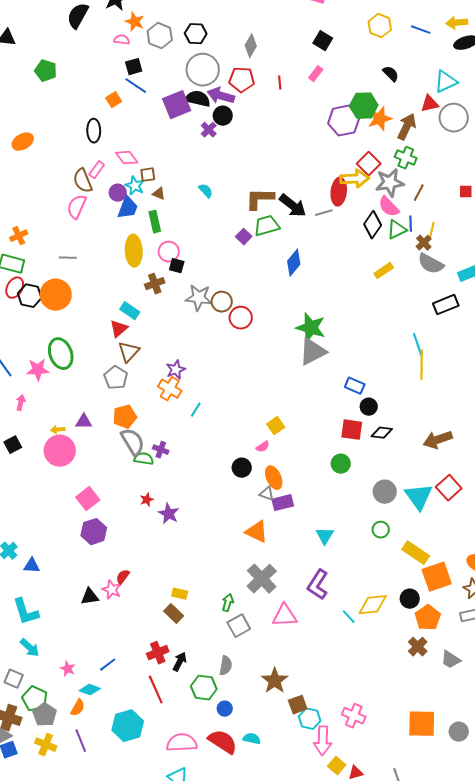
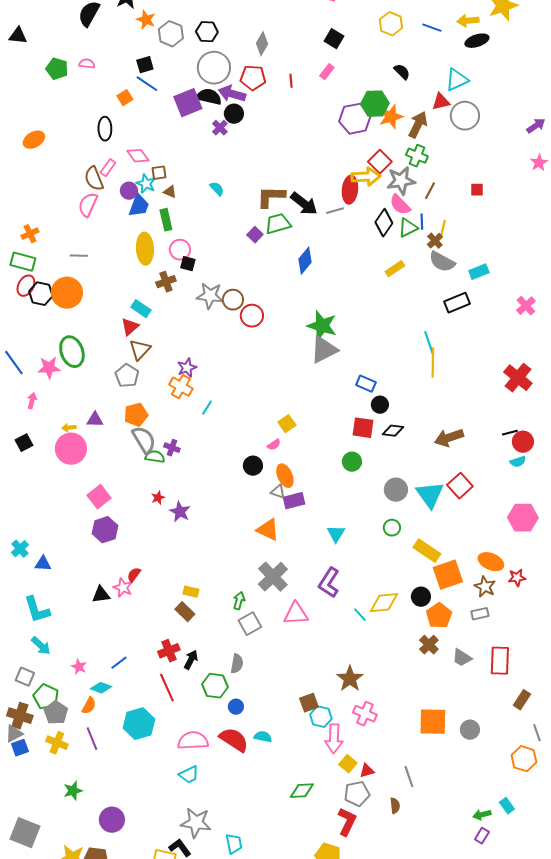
pink semicircle: (122, 40) -> (87, 64), moved
brown star: (275, 681) -> (350, 679), moved

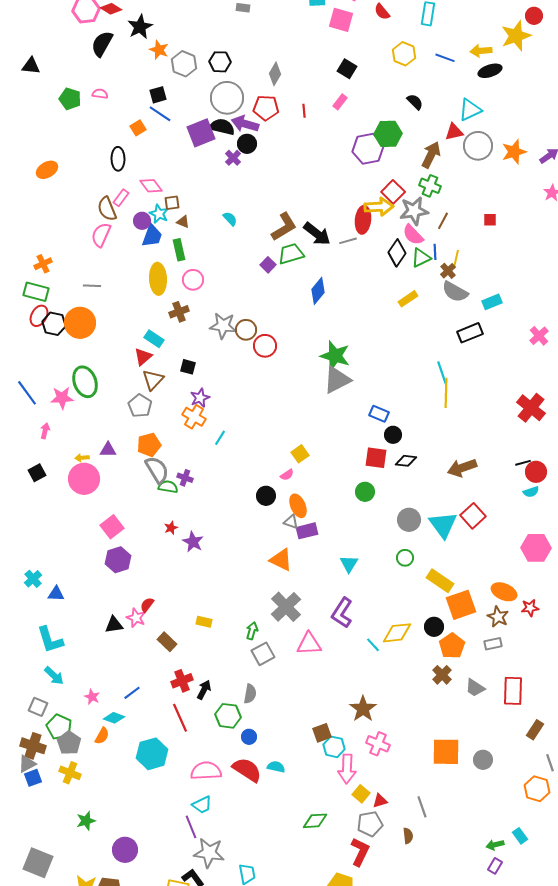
orange star: (391, 117) -> (514, 152), moved
brown L-shape: (271, 197) -> (284, 227), turned 148
black square: (188, 264) -> (188, 367), moved
brown rectangle: (185, 612) -> (167, 642), moved
purple line: (92, 739) -> (191, 827), moved

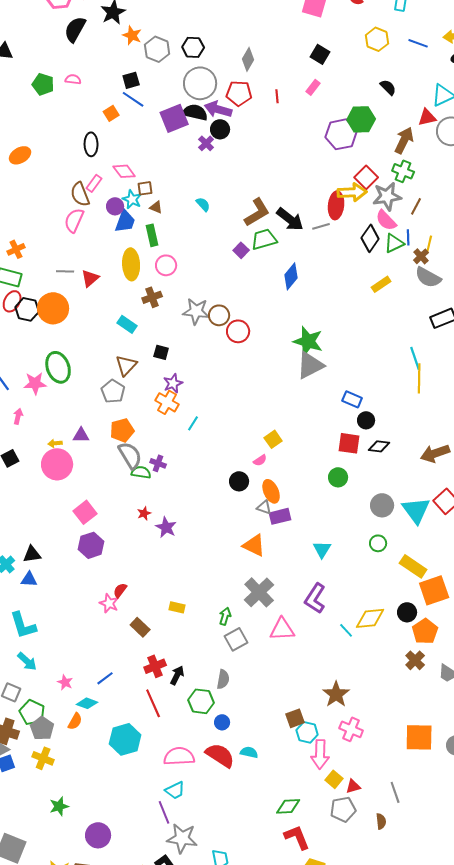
red triangle: (143, 357) -> (90, 278), moved
black triangle: (114, 625) -> (32, 554), moved
red L-shape: (360, 852) -> (297, 837), moved, turned -48

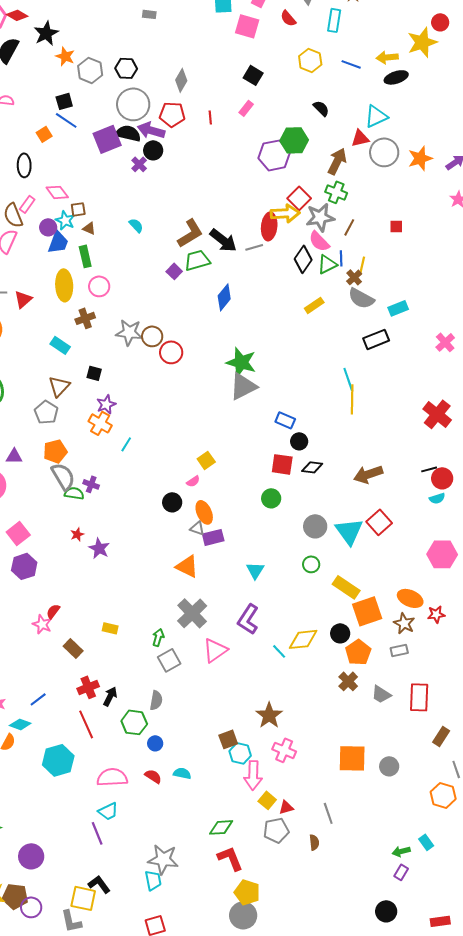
pink triangle: (282, 629) -> (215, 650), turned -32
red semicircle: (220, 755) -> (153, 776), size x0.6
gray star: (182, 838) -> (163, 859), moved

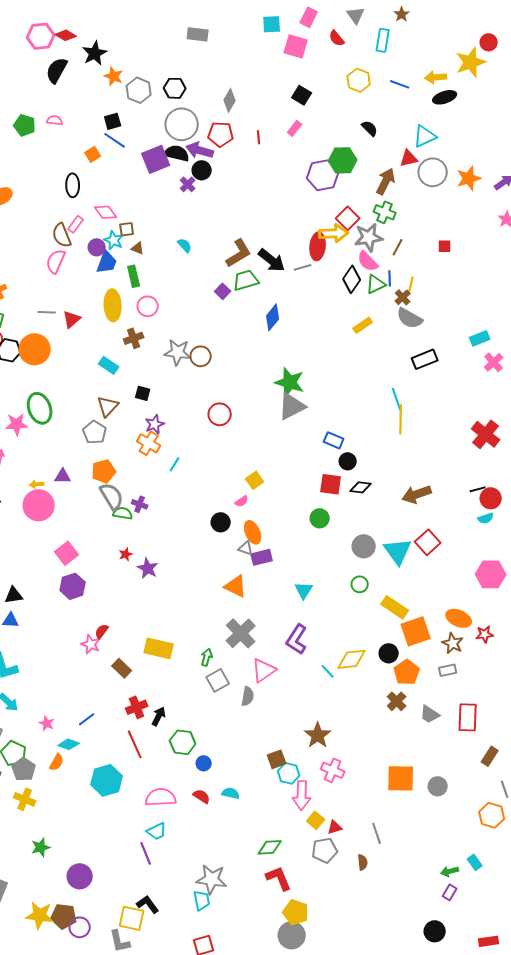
gray rectangle: (149, 14) -> (198, 34), size x1.5
cyan rectangle: (398, 308) -> (480, 338), moved
red circle: (171, 352) -> (220, 414), moved
yellow rectangle: (110, 628) -> (159, 648), size x1.8
gray semicircle: (156, 700) -> (248, 696), moved

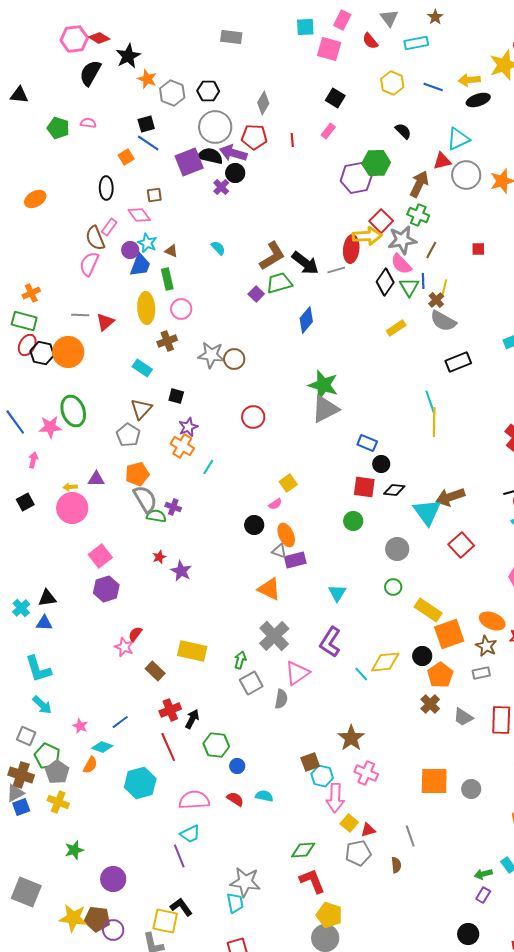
cyan rectangle: (383, 40) -> (416, 43), turned 70
brown square: (127, 229) -> (154, 195), moved
green triangle: (376, 284) -> (409, 287), turned -35
cyan triangle: (398, 551) -> (427, 512), moved

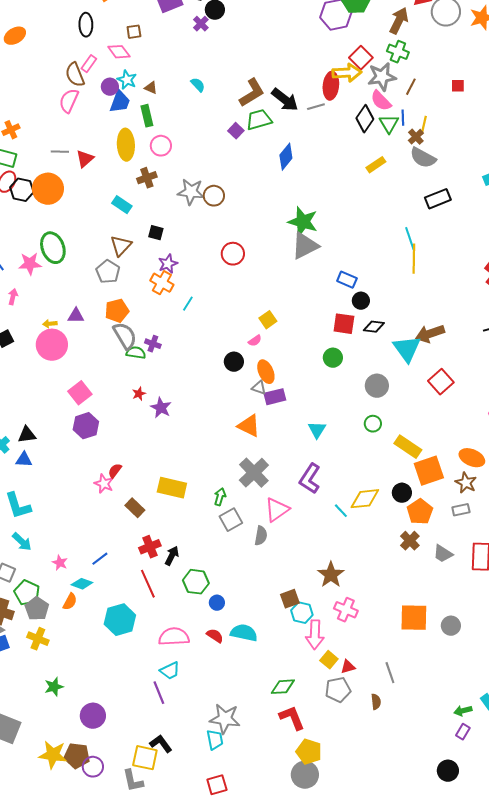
cyan semicircle: (264, 796) -> (244, 633), size x1.5

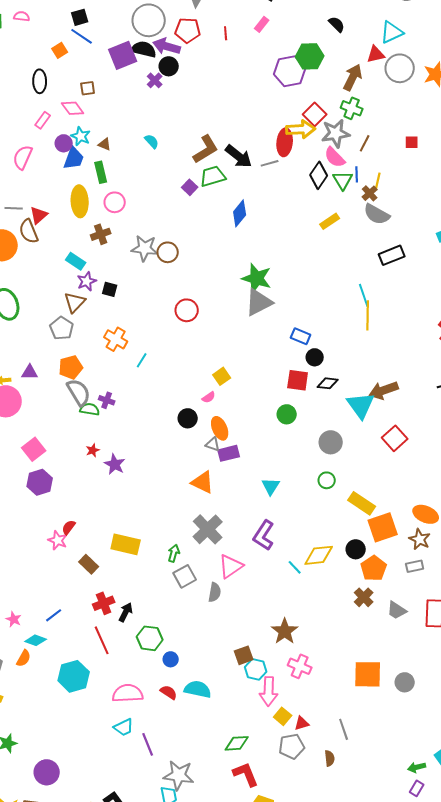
brown semicircle: (75, 75) -> (29, 231), moved
purple star: (168, 264) -> (87, 281), moved
purple line: (159, 693) -> (148, 744), moved

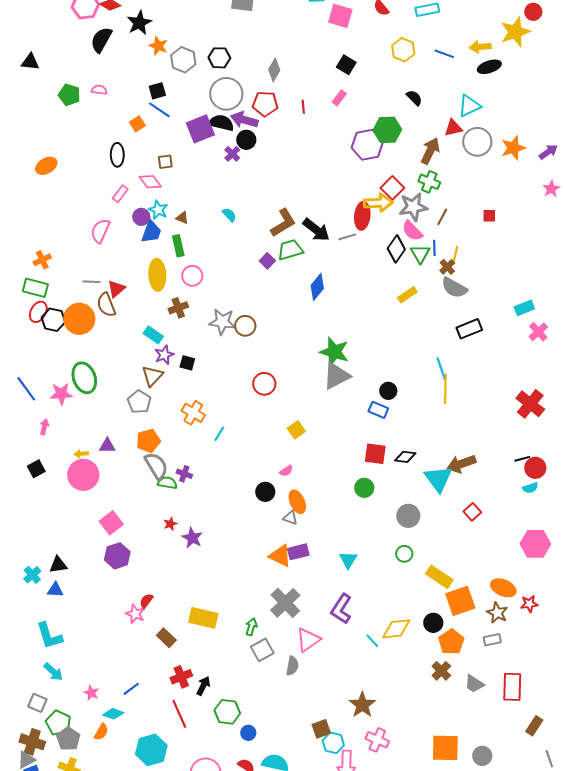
black circle: (315, 357) -> (388, 391), moved
yellow square: (222, 376) -> (296, 430), moved
red square: (395, 438) -> (472, 512), size x0.7
purple rectangle: (229, 453) -> (298, 552), moved

